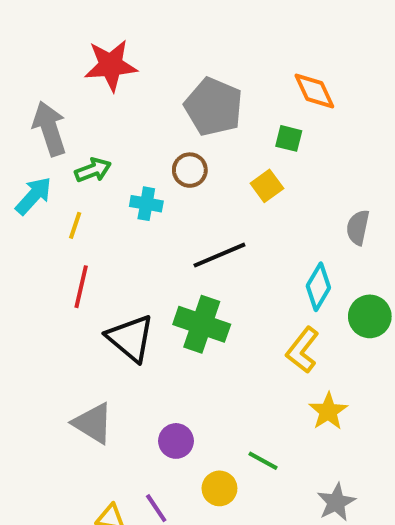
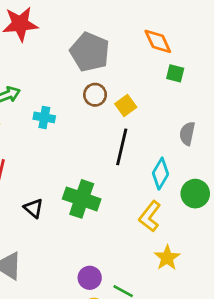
green square: (289, 138) -> (175, 73), moved
brown circle: (190, 170) -> (95, 95), moved
black line: (219, 255) -> (122, 147), moved, turned -54
black triangle: (131, 338) -> (34, 208), size x0.6
purple circle: (176, 441) -> (90, 278), moved

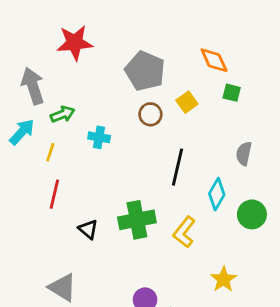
yellow square: (126, 105) -> (187, 102), moved
green cross: (82, 199) -> (137, 220), turned -30
yellow L-shape: (150, 216) -> (184, 232), moved

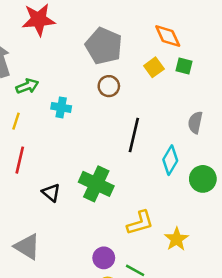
yellow square: (187, 102) -> (154, 67), moved
green cross: (137, 220) -> (96, 184), turned 36
yellow L-shape: (184, 232) -> (140, 223), moved, turned -144

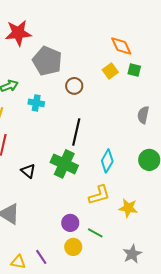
gray pentagon: (104, 46) -> (47, 61), moved
black line: (134, 135) -> (76, 132), moved
cyan diamond: (170, 160) -> (107, 161), moved
yellow star: (176, 239) -> (128, 208), turned -30

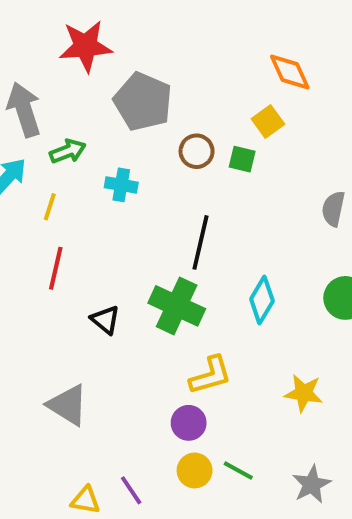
green square: (134, 70) -> (242, 159), moved
yellow L-shape: (99, 195) -> (210, 375), moved
green line: (95, 233) -> (238, 470), moved

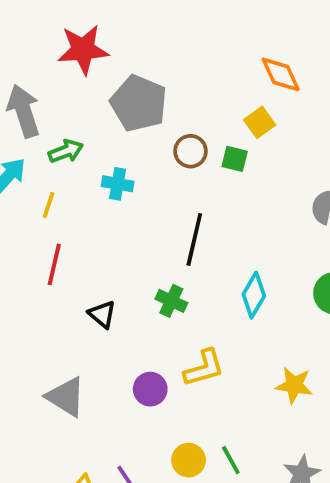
green cross: (177, 306) -> (171, 301), size x0.6
purple circle: (189, 423) -> (150, 389), moved
green line: (238, 470) -> (231, 460), turned 32

